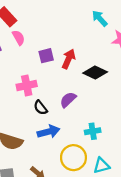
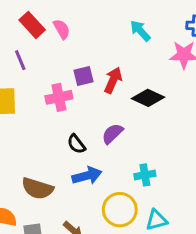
cyan arrow: (100, 18) -> (140, 31), moved
pink semicircle: (19, 38) -> (62, 29), moved
pink cross: (27, 85) -> (59, 97), moved

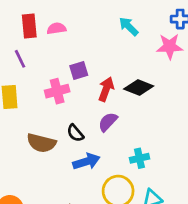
red rectangle: (32, 25) -> (29, 26), turned 40
pink semicircle: (62, 29) -> (56, 28), turned -66
red arrow: (113, 80) -> (106, 89), moved
brown semicircle: (37, 188) -> (41, 143), moved

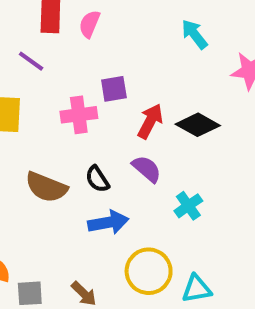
pink semicircle: (56, 28) -> (90, 24), turned -66
purple line: (20, 59) -> (31, 61), turned -36
purple semicircle: (108, 122) -> (147, 169), turned 80
cyan cross: (139, 158) -> (188, 206), moved, turned -30

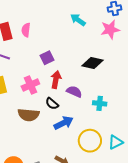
pink cross: (79, 115) -> (30, 85), moved
red arrow: (150, 121) -> (56, 80), moved
cyan cross: (188, 206) -> (100, 103), turned -32

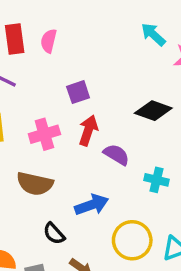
cyan arrow: (78, 20) -> (153, 34), moved
black semicircle: (52, 104) -> (54, 234), moved

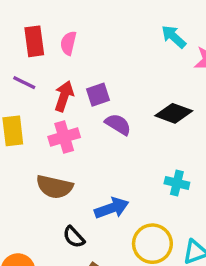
red arrow: (88, 131) -> (64, 96), moved
purple semicircle: (116, 155) -> (118, 124), moved

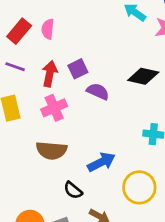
red rectangle: (34, 41) -> (19, 31), turned 55

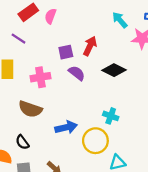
red arrow: (50, 74) -> (90, 46), moved
yellow circle: (139, 187) -> (95, 141), moved
black semicircle: (73, 190) -> (22, 142), moved

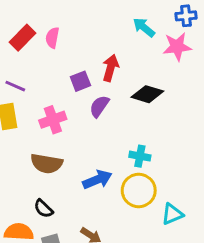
purple line: (19, 39) -> (15, 86), moved
purple semicircle: (77, 73) -> (99, 106), turned -84
cyan cross: (111, 116) -> (140, 156), moved

